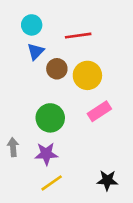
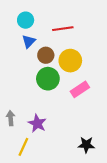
green circle: (50, 118) -> (48, 79), moved
purple star: (46, 154) -> (37, 123), turned 30
yellow line: (52, 183) -> (23, 147), moved, turned -30

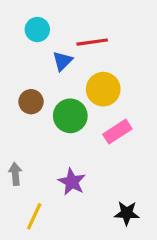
blue triangle: (29, 41) -> (62, 61), moved
brown circle: (46, 55) -> (31, 102), moved
purple star: (37, 123) -> (72, 182), moved

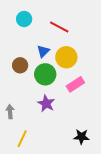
red line: (92, 42) -> (59, 27), turned 36
blue triangle: (62, 61) -> (43, 51), moved
purple star: (72, 182) -> (46, 104), moved

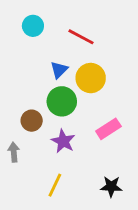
brown circle: (20, 65) -> (32, 121), moved
pink rectangle: (75, 84) -> (108, 129), moved
yellow line: (22, 139) -> (55, 185), moved

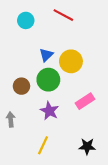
red line: (81, 37) -> (63, 15), moved
brown circle: (32, 121) -> (21, 86), moved

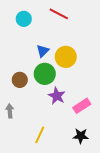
pink rectangle: (85, 101) -> (82, 106), moved
purple star: (49, 111) -> (57, 96), moved

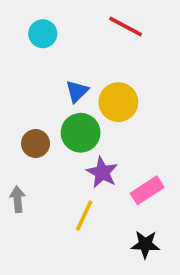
red line: (59, 14) -> (126, 27), moved
yellow line: (40, 135) -> (84, 216), moved

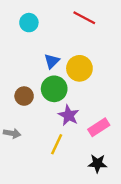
gray arrow: (18, 199) -> (12, 133), turned 105

